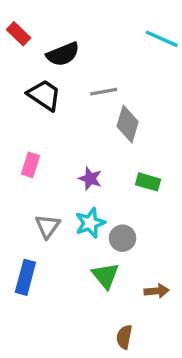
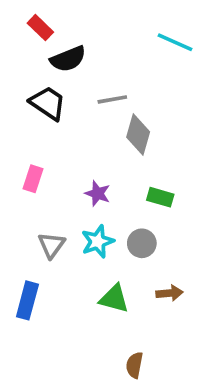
red rectangle: (19, 34) -> (40, 28), moved
gray circle: (122, 238) -> (142, 243), moved
green triangle: (105, 276) -> (114, 299), turned -36
brown arrow: (157, 291) -> (169, 293), moved

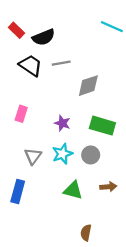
red rectangle: (40, 28) -> (16, 30), moved
gray line: (112, 99) -> (61, 63), moved
gray diamond: (138, 134) -> (88, 86), turned 55
green rectangle: (160, 197) -> (102, 126), size x1.5

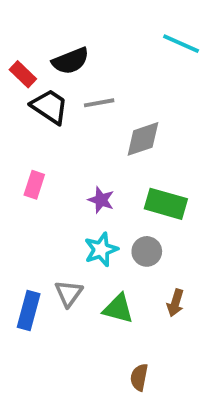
red rectangle: (16, 30) -> (23, 74), moved
gray triangle: (33, 156) -> (69, 293), moved
brown arrow: (108, 187) -> (175, 303), turned 112

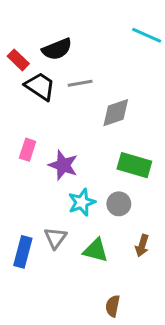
purple star: (101, 200) -> (63, 165), moved, size x1.4

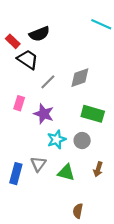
gray line: (80, 83) -> (48, 82), moved, turned -35

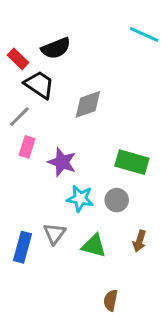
gray diamond: (80, 78) -> (88, 104), moved
gray line: (48, 82) -> (19, 117), moved
cyan star: (56, 139) -> (80, 199), turned 30

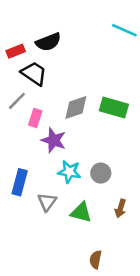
red rectangle: (18, 59) -> (16, 51), turned -66
gray diamond: (88, 104) -> (76, 107), moved
pink rectangle: (27, 147) -> (35, 118), moved
green rectangle: (132, 162) -> (114, 107), moved
blue rectangle: (23, 247) -> (20, 182), moved

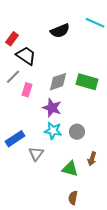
black semicircle: (48, 42) -> (60, 31), moved
red rectangle: (16, 51) -> (12, 39), turned -32
purple star: (54, 140) -> (52, 108), moved
blue rectangle: (20, 182) -> (15, 139), turned 42
green triangle: (81, 212) -> (70, 169), moved

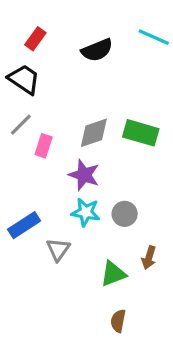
red rectangle: (12, 39) -> (35, 39), moved
black trapezoid: (26, 56) -> (24, 79), moved
green triangle: (70, 169) -> (113, 274), turned -36

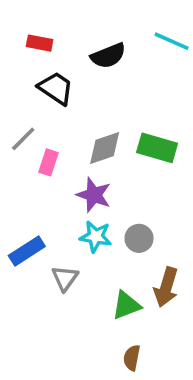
red rectangle: (35, 39) -> (40, 43), turned 65
black trapezoid: (24, 79) -> (56, 88), moved
brown arrow: (149, 258) -> (166, 287), size x1.5

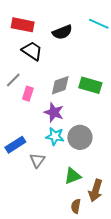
red rectangle: (40, 43) -> (23, 25), size x1.5
gray circle: (139, 238) -> (80, 137), size x1.5
brown arrow: (166, 287) -> (96, 190), moved

